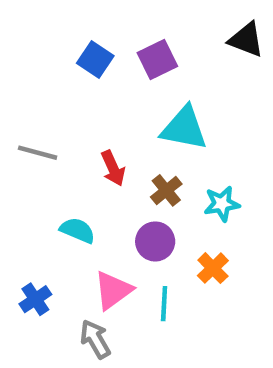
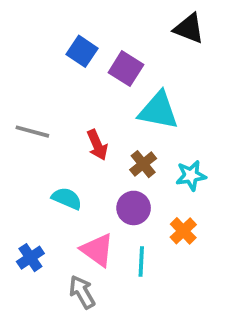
black triangle: (246, 40) -> (189, 28), moved
purple square: (157, 60) -> (126, 69), moved, turned -32
pink triangle: (113, 290) -> (97, 250), turned -48

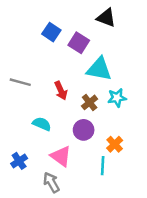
black triangle: (189, 28) -> (106, 18), moved
cyan star: (191, 175) -> (117, 98), moved
cyan line: (141, 261) -> (103, 166), moved

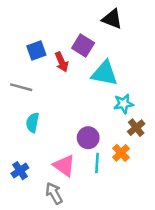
blue square: (51, 32) -> (36, 51), moved, turned 36
red arrow: (61, 91) -> (62, 62), moved
brown cross: (90, 102) -> (136, 128), moved
cyan semicircle: (42, 124) -> (33, 123), moved, turned -102
cyan line: (103, 166) -> (97, 163), moved

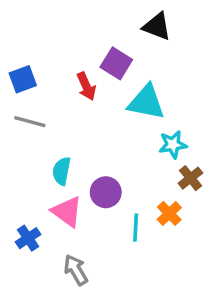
blue square: (36, 51) -> (23, 79), moved
cyan semicircle: (33, 123) -> (62, 171), moved
purple circle: (88, 138) -> (106, 192), moved
pink triangle: (64, 166) -> (67, 212), moved

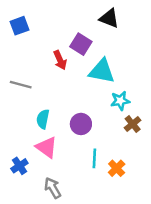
blue square: (23, 79) -> (19, 26), moved
purple circle: (106, 192) -> (81, 124), moved
orange cross: (169, 213) -> (117, 168), moved

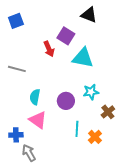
cyan star: (120, 101) -> (91, 92), moved
brown cross: (133, 124) -> (108, 112), moved
blue cross: (19, 166) -> (16, 135), turned 32
gray arrow: (53, 188) -> (29, 153), moved

